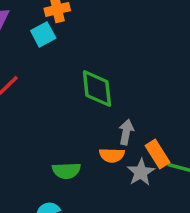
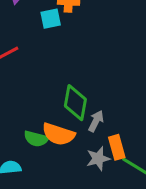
green diamond: (97, 89) -> (75, 103), moved
orange semicircle: (112, 155) -> (58, 134), moved, size x1.5

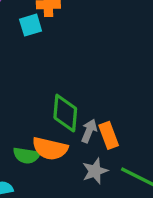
orange rectangle: (117, 147) -> (109, 135), moved

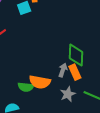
green diamond: (65, 113) -> (76, 55), moved

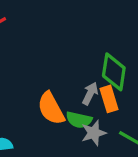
orange semicircle: (40, 82) -> (51, 108), turned 45
green semicircle: (26, 87) -> (79, 120), moved

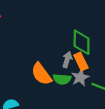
gray star: (94, 133) -> (80, 77), moved

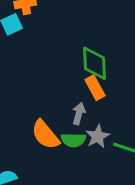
green diamond: (82, 42) -> (94, 63), moved
orange rectangle: (81, 62) -> (95, 88), moved

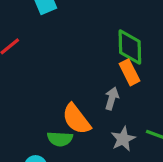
gray star: (98, 136) -> (123, 139), moved
green semicircle: (73, 140) -> (60, 139), moved

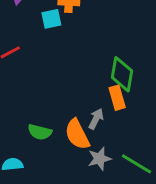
orange semicircle: (76, 119) -> (77, 134), moved
green semicircle: (60, 139) -> (40, 132), moved

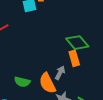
green diamond: (122, 74) -> (77, 43), turned -50

